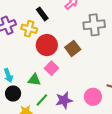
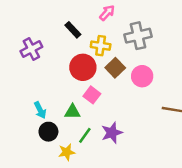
yellow cross: (29, 29) -> (101, 46), moved
pink circle: (93, 97) -> (142, 76), moved

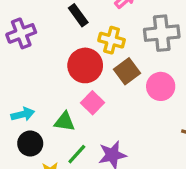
cyan arrow: (40, 110) -> (23, 114), turned -84

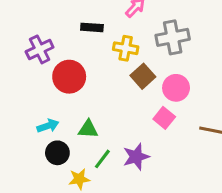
black rectangle: (78, 15) -> (92, 27), turned -45
red circle: (85, 65) -> (69, 77), moved
pink square: (92, 103) -> (164, 118), moved

